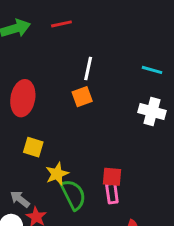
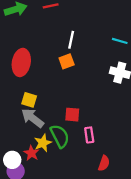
yellow star: (57, 174) -> (43, 143), moved
red square: (112, 177) -> (72, 115), moved
gray arrow: (20, 199) -> (33, 118), moved, size x1.5

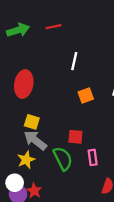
orange square: (67, 61) -> (86, 95), moved
yellow star: (43, 143) -> (26, 160), moved
red star: (31, 153) -> (34, 191), moved

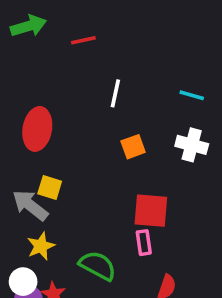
green arrow: (18, 30) -> (28, 26), moved
red square: (75, 137) -> (151, 211), moved, size x1.5
gray arrow: (35, 140) -> (30, 205), moved
green semicircle: (63, 159) -> (98, 266), moved, turned -35

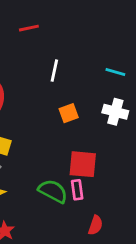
green semicircle: (98, 266) -> (53, 191), moved

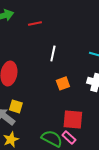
pink rectangle: (77, 190) -> (69, 137), turned -40

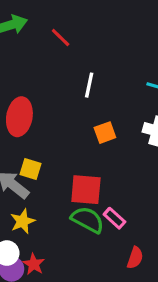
red line: (35, 23) -> (61, 38), turned 56
red square: (73, 119) -> (86, 190), moved

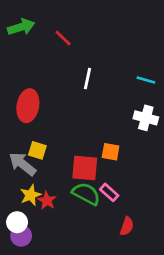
orange square: (105, 133) -> (111, 152), moved, turned 30
red star: (34, 264) -> (47, 201), moved

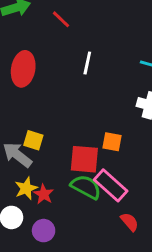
red ellipse: (28, 106) -> (23, 69), moved
pink rectangle: (109, 192) -> (111, 185), size x1.6
red semicircle: (127, 226) -> (130, 222), turned -60
purple circle: (21, 236) -> (44, 231), moved

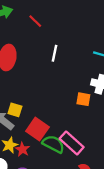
orange square: (112, 142) -> (83, 99), moved
red square: (84, 159) -> (37, 129), moved, turned 30

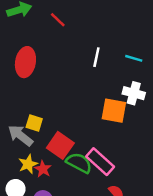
white line: (55, 53) -> (96, 57), moved
orange square: (83, 99) -> (114, 111), size x1.5

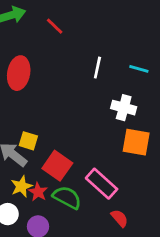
white cross: (134, 93) -> (124, 108), moved
orange square: (114, 111) -> (136, 142), moved
green semicircle: (79, 163) -> (67, 197), moved

